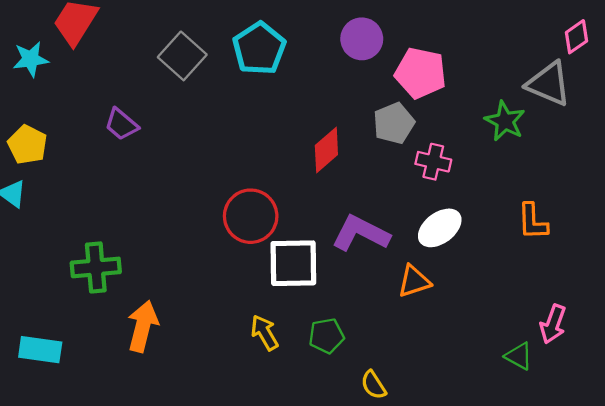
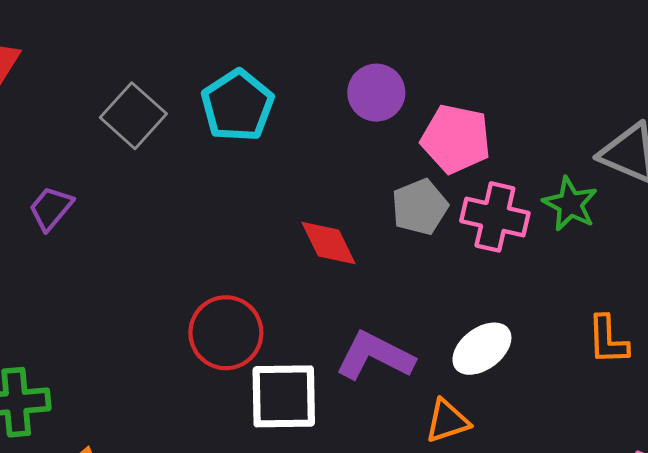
purple trapezoid: (121, 124) -> (51, 208), turned 90
red diamond: (326, 150) -> (329, 243), turned -75
pink cross: (433, 162) -> (495, 217), moved, size x1.4

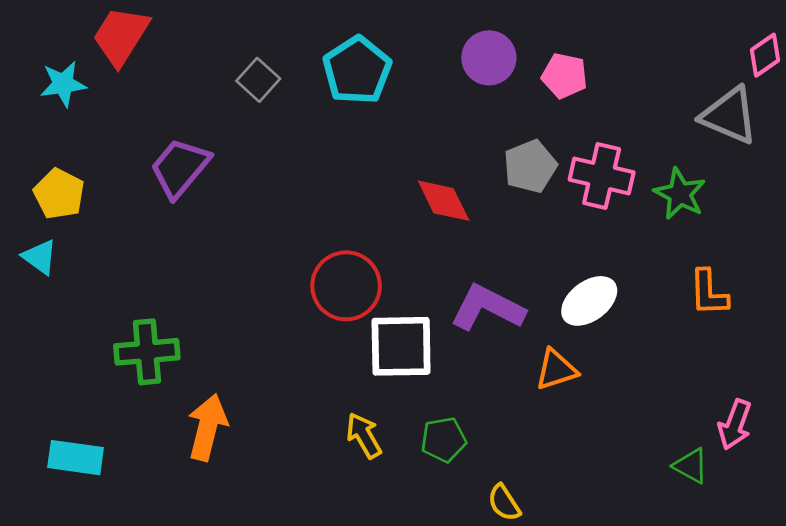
gray square: (133, 116) -> (258, 80), size x0.7
pink pentagon: (456, 139) -> (564, 76), moved, size x0.7
green star: (570, 204) -> (680, 194), moved
purple trapezoid: (51, 208) -> (180, 168), size x1.4

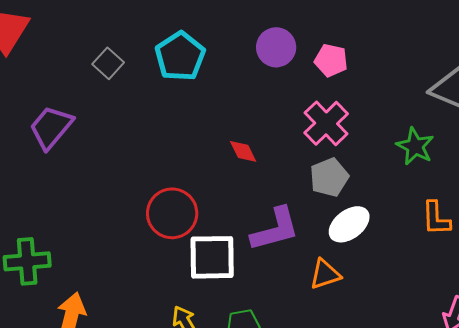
gray pentagon: (530, 166) -> (329, 177), moved
pink cross: (602, 176) -> (326, 123), moved, turned 33
red diamond: (444, 201) -> (243, 151), size x0.7
purple L-shape: (488, 308) -> (275, 229), turned 138

